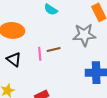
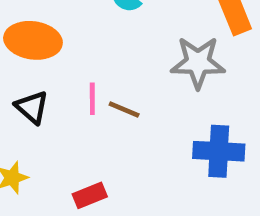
brown line: (54, 50) -> (124, 110), moved, turned 32

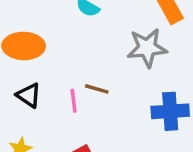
pink line: (92, 99) -> (74, 101), moved

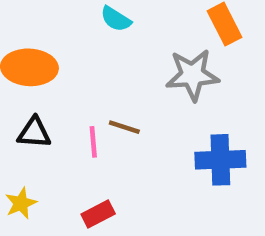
black triangle: (29, 95) -> (34, 133), turned -32

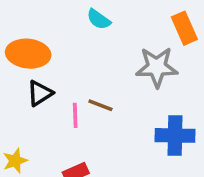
black triangle: (34, 133) -> (40, 93), moved, turned -40

